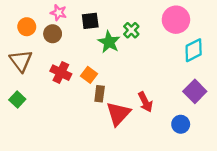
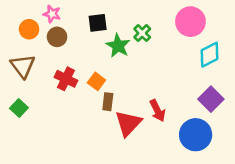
pink star: (58, 13) -> (52, 14), moved
blue circle: (181, 124) -> (196, 135), size x1.6

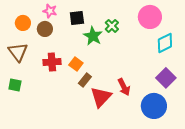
pink star: (52, 14) -> (50, 11), moved
red cross: (66, 79) -> (52, 62), turned -30
brown rectangle: (108, 102) -> (85, 80), turned 32
green square: (19, 108) -> (15, 85), turned -32

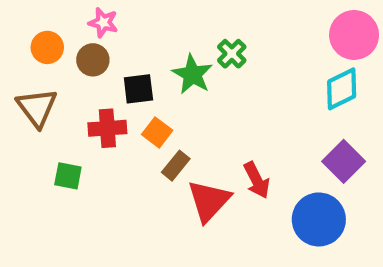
pink circle: (150, 17) -> (354, 35), moved
black square: (77, 18) -> (138, 89), moved
green square: (15, 85) -> (68, 176), moved

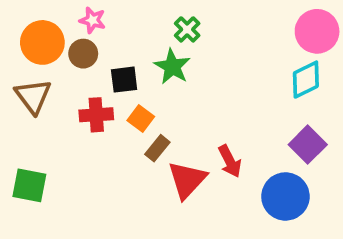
orange circle: (47, 47) -> (42, 42), size x1.5
green cross: (232, 54) -> (187, 29), moved
green square: (68, 176) -> (29, 185), moved, size x1.4

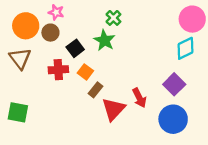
black square: (124, 80) -> (75, 48), turned -30
purple square: (308, 145) -> (174, 84), moved

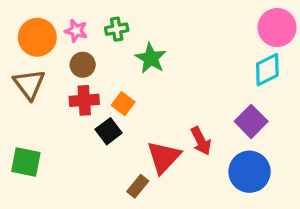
pink star: (56, 12) -> (76, 31), moved
green cross: (113, 18) -> (117, 29), moved, turned 35
brown circle: (50, 33) -> (83, 65), moved
black square: (75, 48) -> (109, 131), moved
brown rectangle: (95, 90) -> (138, 186), moved

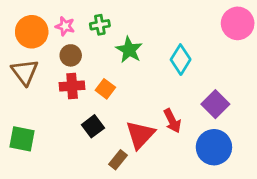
cyan diamond: (267, 70) -> (181, 60), moved, turned -32
black square: (109, 131) -> (93, 126), moved

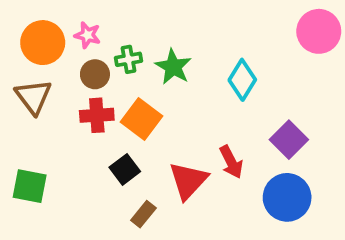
green cross: (100, 25) -> (129, 59), moved
orange square: (105, 89) -> (142, 119), size x1.5
brown rectangle: (118, 160) -> (143, 214), moved

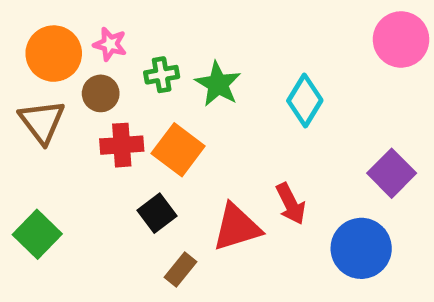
brown circle: (95, 74) -> (101, 93), moved
purple square: (289, 140) -> (392, 173), moved
red triangle: (188, 181) -> (237, 227), turned 30
green square: (30, 186) -> (37, 234), turned 33

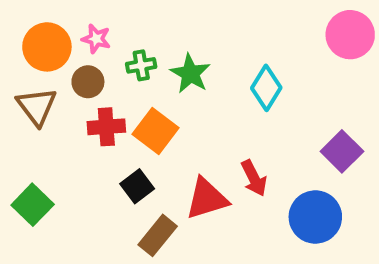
brown rectangle: (180, 269) -> (158, 235), size x1.4

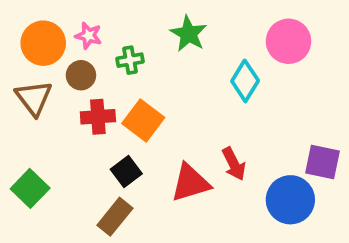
pink circle: (350, 35) -> (289, 41), moved
green star: (190, 74) -> (189, 34), moved
purple square: (342, 151) -> (322, 162), moved, turned -33
brown rectangle: (158, 235) -> (115, 217), moved

